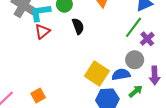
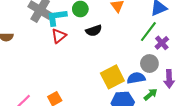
black semicircle: (78, 26) -> (94, 31), turned 91
yellow square: (97, 73) -> (112, 77), turned 30

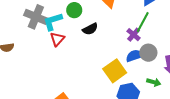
purple cross: (162, 43) -> (134, 35), moved
blue semicircle: (136, 78) -> (135, 56), moved
green arrow: (151, 94) -> (154, 82), turned 64

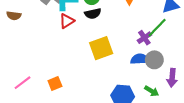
black semicircle: (90, 29) -> (93, 14), moved
yellow square: (115, 71) -> (101, 48), moved

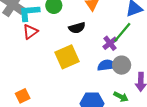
black semicircle: (93, 14) -> (77, 28), moved

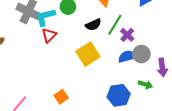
green line: (122, 32) -> (115, 25), moved
orange square: (23, 96) -> (61, 97), moved

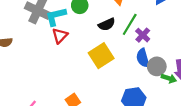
gray circle: (141, 54) -> (157, 66), moved
blue semicircle: (127, 56) -> (143, 58), turned -90
green arrow: (145, 85) -> (169, 78), moved

